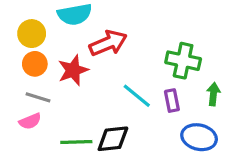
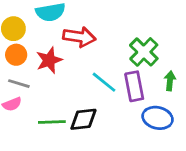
red arrow: (108, 43) -> (79, 37), turned 32
green cross: (183, 61) -> (144, 52), turned 32
purple rectangle: (172, 101) -> (134, 86), size x1.5

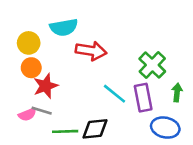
red star: (49, 60) -> (46, 86), moved
gray line: (19, 84) -> (42, 111), moved

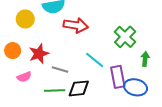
orange circle: (31, 68) -> (13, 51), moved
purple rectangle: (143, 98) -> (118, 77), moved
gray line: (42, 111) -> (60, 69), moved

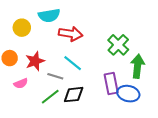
green arrow: (145, 59) -> (137, 66), size x1.6
cyan line: (95, 60) -> (73, 63), moved
green line: (55, 90) -> (50, 97), turned -36

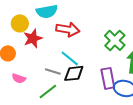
red star: (35, 61) -> (33, 38), moved
pink semicircle: (21, 83) -> (19, 78), turned 40
black diamond: (74, 95) -> (74, 73), moved

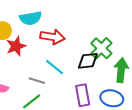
black diamond: (74, 73) -> (88, 61), moved
purple rectangle: (108, 78) -> (83, 95), moved

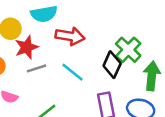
black diamond: (88, 61) -> (112, 65), turned -60
gray line: (37, 81) -> (37, 68), moved, turned -35

